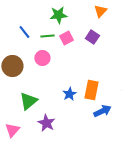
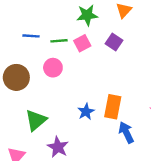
green star: (58, 15) -> (87, 15), moved
blue line: (24, 32) -> (31, 36), turned -48
blue arrow: (102, 111) -> (126, 132), turned -90

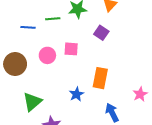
green line: (59, 41) -> (53, 19), moved
pink square: (82, 43) -> (71, 49), moved, turned 32
orange rectangle: (113, 107) -> (100, 78), moved

